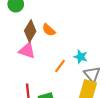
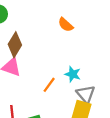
orange semicircle: (49, 30) -> (66, 25), moved

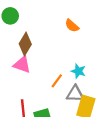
gray triangle: (86, 94) -> (75, 94), moved, turned -48

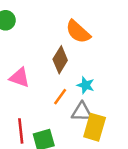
orange semicircle: (72, 26) -> (78, 32), size x1.5
brown diamond: (25, 44) -> (60, 60), moved

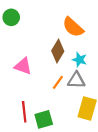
cyan star: (86, 85) -> (80, 60), moved
gray triangle: (82, 112) -> (76, 80), moved

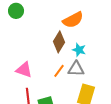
orange semicircle: (73, 27) -> (73, 20), turned -70
pink triangle: (23, 66) -> (24, 70), moved

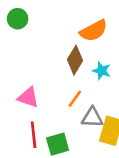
gray triangle: (76, 69) -> (92, 117), moved

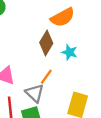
gray triangle: (92, 117) -> (35, 93), moved, turned 42

